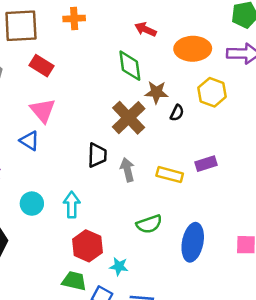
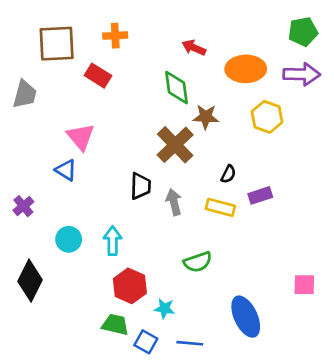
red rectangle: (42, 66) -> (98, 76), moved
black semicircle: (177, 113) -> (228, 174), moved
blue ellipse: (193, 242) -> (246, 317), moved, turned -36

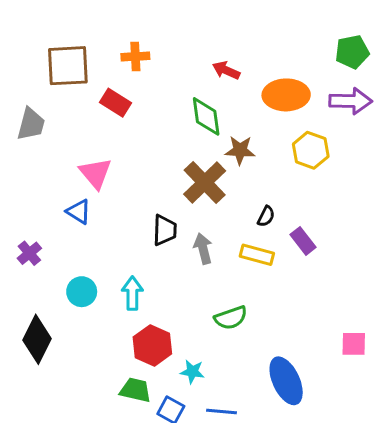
purple rectangle: (260, 195) -> (303, 241), turned 70

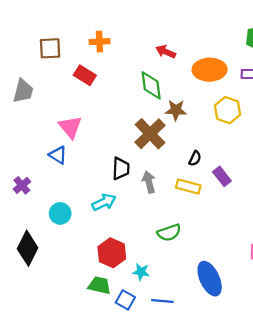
brown square: (68, 66) -> (50, 48), size x0.7
cyan arrow: (132, 293) -> (104, 202), moved, turned 65

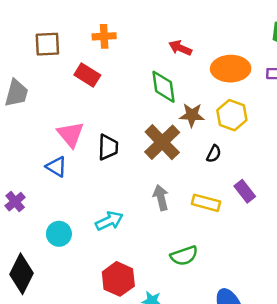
yellow hexagon: (228, 110) -> (232, 115), moved
black semicircle: (195, 158) -> (214, 154), moved
black trapezoid: (121, 169) -> (108, 147), moved

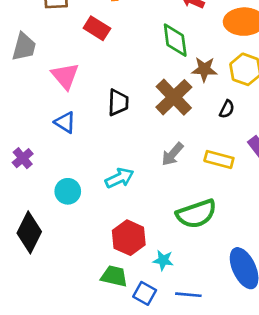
pink triangle: (71, 134) -> (65, 76), moved
gray arrow: (161, 198) -> (172, 154), turned -125
green semicircle: (184, 256) -> (196, 214), size x1.4

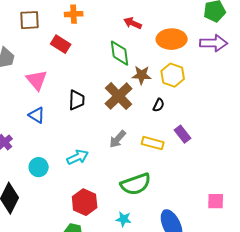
cyan star: (163, 260) -> (124, 219), moved

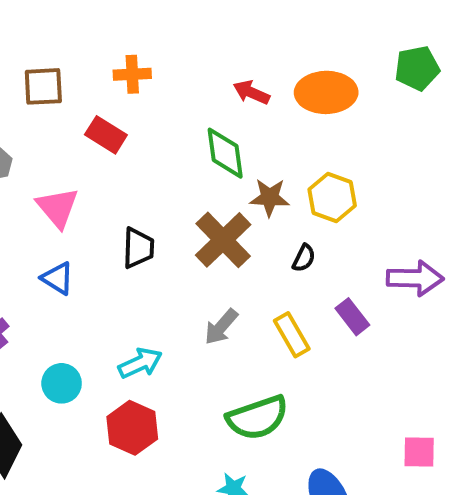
orange ellipse: (172, 39) -> (326, 92), moved
purple arrow: (214, 43) -> (415, 278), moved
yellow rectangle: (153, 143) -> (292, 335), turned 45
red hexagon: (85, 202) -> (132, 428), moved

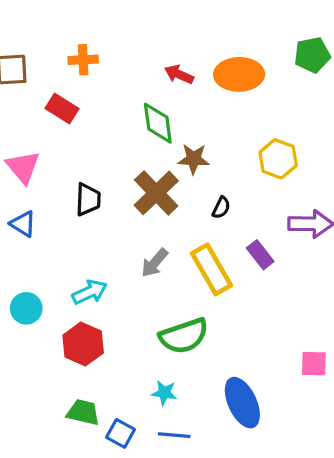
yellow hexagon: (332, 197) -> (278, 159), moved
yellow rectangle: (292, 335) -> (211, 269), size x1.4

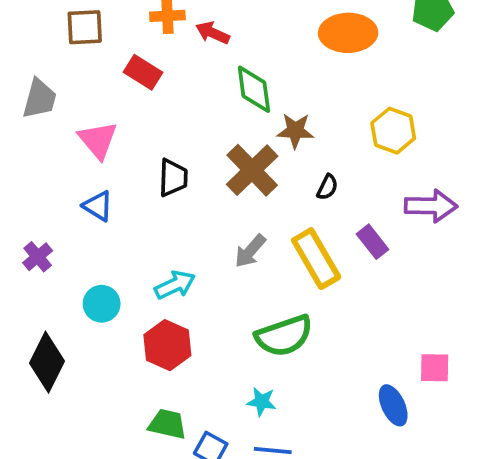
red arrow: (179, 74) -> (213, 33), moved
blue ellipse: (242, 403) -> (393, 405), moved, size x0.7

